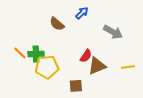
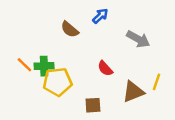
red semicircle: (86, 56) -> (105, 68), turned 104
brown triangle: (97, 66) -> (133, 92), moved
yellow line: (128, 67) -> (156, 82), turned -64

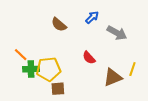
blue arrow: (100, 16) -> (92, 17), moved
green cross: (44, 66) -> (31, 69), moved
brown square: (93, 105) -> (58, 89), moved

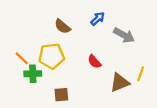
yellow pentagon: (49, 69) -> (51, 56), moved

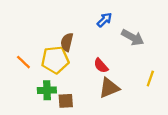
brown semicircle: (62, 26) -> (67, 42), moved, turned 63
green cross: (33, 74) -> (47, 90), moved
brown triangle: (120, 83) -> (109, 88), moved

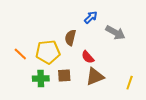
brown semicircle: (67, 42) -> (70, 38), moved
yellow line: (150, 79) -> (130, 83), moved
brown square: (66, 101) -> (64, 75), moved

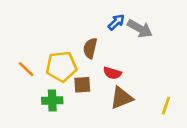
gray arrow: (115, 33) -> (140, 29), moved
red semicircle: (88, 57) -> (112, 73), turned -32
brown square: (64, 75) -> (82, 85), moved

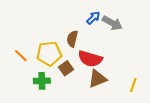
red semicircle: (112, 73) -> (90, 59), size x1.6
brown square: (82, 85) -> (66, 68), turned -32

